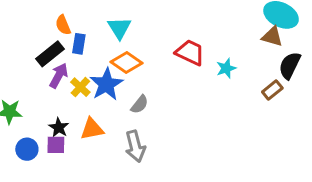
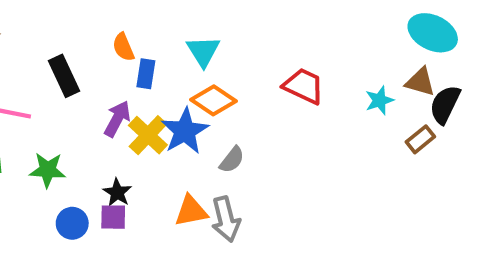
brown triangle: (272, 37) -> (420, 82), moved
black rectangle: (50, 54) -> (64, 76), moved, turned -76
cyan star: (226, 68) -> (379, 100), moved
yellow cross: (80, 87) -> (148, 135), size x1.4
orange triangle: (92, 129) -> (191, 211), moved

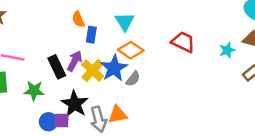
black rectangle: (64, 76) -> (57, 67), moved
gray semicircle: (232, 160) -> (133, 79), moved
black star: (117, 193) -> (75, 104), size x1.6
purple square: (113, 217) -> (62, 121), moved
gray arrow: (226, 219) -> (98, 119), moved

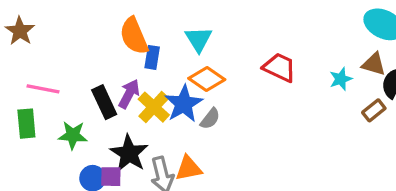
orange semicircle: (78, 19) -> (134, 36), size x1.6

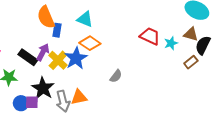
cyan triangle: (198, 39) -> (85, 19), turned -36
red trapezoid: (280, 67) -> (150, 36), moved
black rectangle: (104, 102) -> (28, 57), turned -30
gray semicircle: (210, 119) -> (116, 76), moved

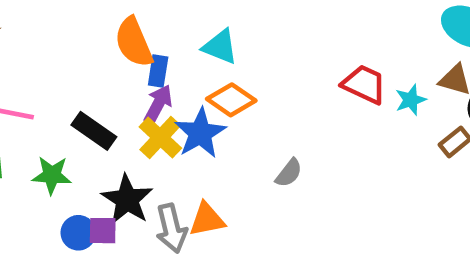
purple arrow: (43, 52) -> (158, 104), moved

